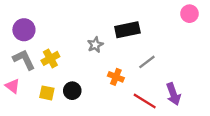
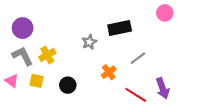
pink circle: (189, 14) -> (165, 13), moved
orange cross: (116, 77) -> (109, 72), turned 32
yellow square: (47, 93) -> (37, 81), moved

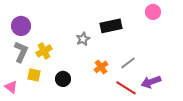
gray L-shape: (23, 56) -> (21, 52), turned 50
gray line: (138, 58) -> (128, 63), moved
pink triangle: (12, 81) -> (11, 87), moved
purple arrow: (163, 88) -> (151, 82), turned 90

